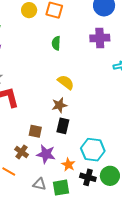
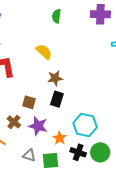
yellow semicircle: (66, 82) -> (44, 52), moved

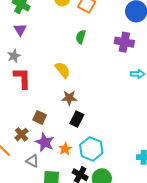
black rectangle: (57, 99) -> (77, 119), moved
orange star: (60, 138) -> (65, 149), moved
gray triangle: (29, 155) -> (32, 161), moved

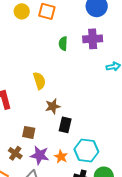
green semicircle: (81, 37) -> (63, 44), moved
yellow semicircle: (63, 70) -> (39, 81), turned 36

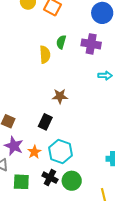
yellow semicircle: (39, 81) -> (45, 55), moved
brown star: (53, 106) -> (60, 96), moved

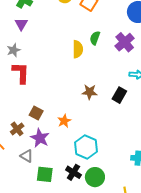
purple cross: (91, 44) -> (125, 42), turned 36
black rectangle: (45, 122) -> (119, 95), moved
orange star: (34, 152) -> (64, 121), moved

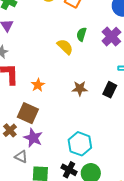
yellow semicircle: (78, 49) -> (65, 47), turned -42
brown square: (36, 113) -> (28, 113), size x1.5
orange star: (64, 121) -> (38, 85), moved

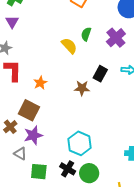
black rectangle: (110, 90) -> (100, 74), moved
purple star: (33, 138) -> (33, 135), turned 30

